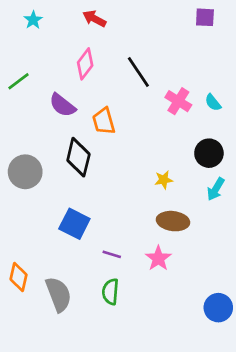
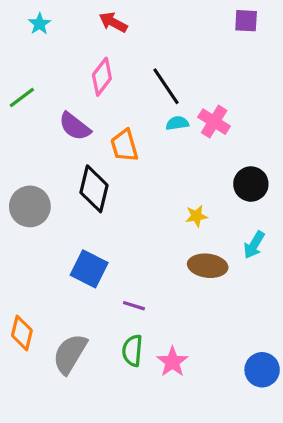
cyan semicircle: (213, 103) -> (177, 123), moved, turned 120
cyan arrow: (216, 189) -> (254, 245), moved
pink star: (158, 258) -> (172, 362), moved
gray semicircle: (58, 294) -> (70, 354), turned -128

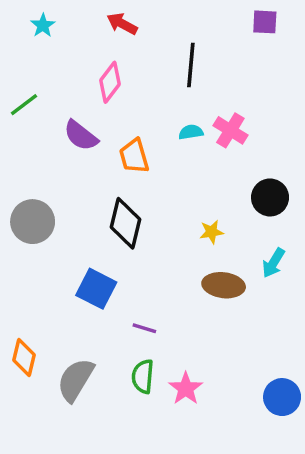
black line: (166, 86) -> (191, 65), moved, turned 39
black diamond: (94, 189) -> (125, 223), moved

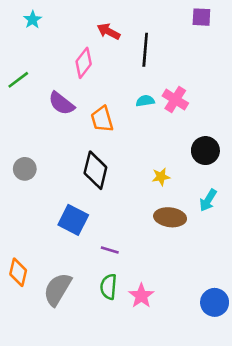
red arrow: (122, 24) -> (109, 31), moved
gray circle: (33, 222) -> (25, 169), size x0.7

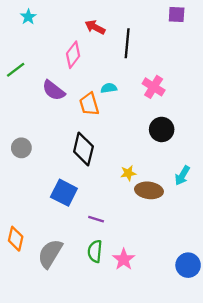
cyan semicircle: (145, 101) -> (109, 88), moved
black circle: (205, 151) -> (162, 129), moved
yellow star: (161, 177) -> (128, 173), moved

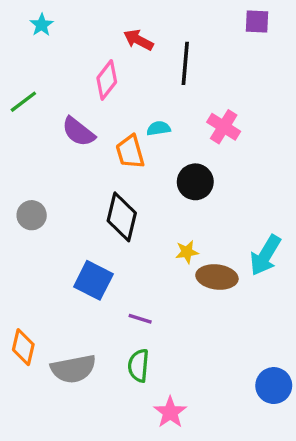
black circle: (162, 129) -> (195, 182), moved
cyan arrow: (182, 175) -> (265, 255), size x1.4
gray semicircle: (50, 254) -> (73, 369), turned -132
pink star: (124, 259) -> (170, 412), moved

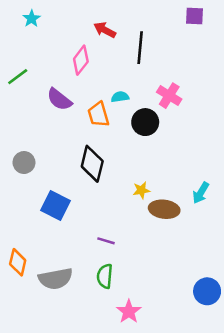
black circle: (195, 182) -> (145, 122), moved
cyan arrow: (265, 255) -> (201, 193), size x0.7
blue square: (93, 280) -> (56, 205), moved

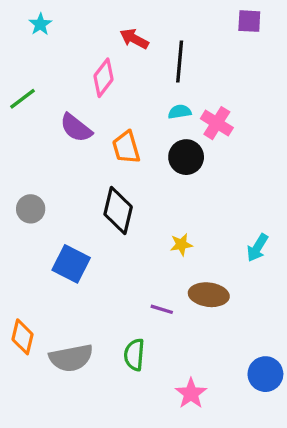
cyan semicircle: (120, 97) -> (180, 112), moved
brown ellipse: (164, 209) -> (209, 295), moved
purple line: (106, 241) -> (162, 309), moved
pink star: (129, 312) -> (191, 394), moved

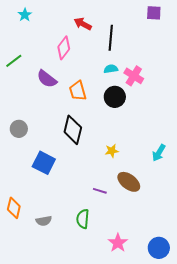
brown ellipse: (209, 295) -> (129, 182), turned 30
gray semicircle: (71, 358) -> (44, 221), size x0.6
blue circle: (265, 374) -> (159, 248), moved

